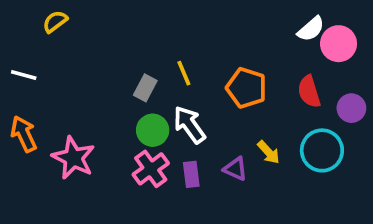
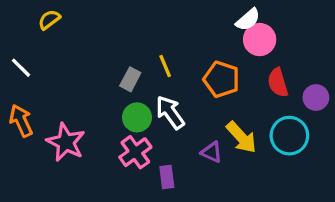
white semicircle: (311, 29) -> (248, 20), moved
pink circle: (339, 44) -> (260, 40), moved
white line: (24, 75) -> (21, 68), turned 30
yellow arrow: (269, 152) -> (241, 137), size x1.5
purple rectangle: (191, 174) -> (167, 177), moved

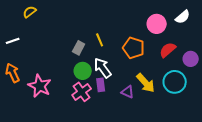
white semicircle: (248, 20) -> (183, 17), moved
white line: (21, 68) -> (13, 41), turned -64
red semicircle: (278, 83) -> (168, 50), turned 66
purple rectangle: (167, 177) -> (101, 85), moved

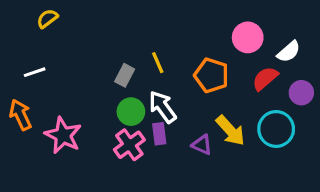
white semicircle: (183, 17) -> (289, 52), moved
white line: (13, 41) -> (35, 72), moved

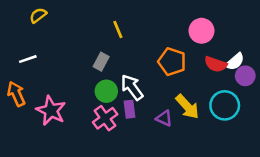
white semicircle: (289, 52) -> (235, 62), moved
yellow line: (158, 63) -> (118, 29), moved
red semicircle: (265, 78) -> (216, 64), turned -120

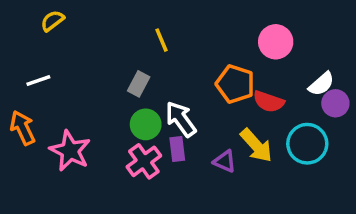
red semicircle: (216, 64) -> (269, 102), moved

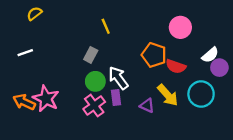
orange arrow: (23, 128) -> (24, 102), moved, turned -40

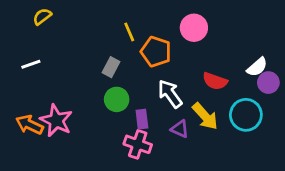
pink circle: (180, 27) -> (194, 28), moved
orange pentagon: (154, 55) -> (156, 52), moved
white arrow: (118, 78) -> (170, 94), moved
pink cross: (94, 105) -> (138, 144), moved, turned -35

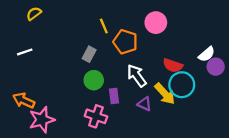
cyan circle: (246, 115) -> (182, 85), moved
pink star: (56, 120) -> (42, 120), moved, turned 30
pink cross: (138, 144) -> (96, 116), moved

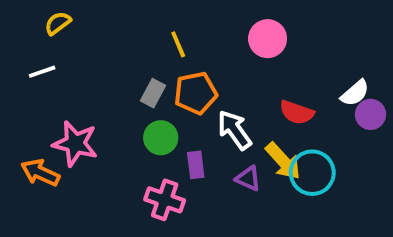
orange pentagon: (125, 42) -> (196, 93), moved, turned -30
white line: (25, 52) -> (42, 72), moved
cyan circle: (182, 85) -> (312, 173), moved
pink star: (42, 120) -> (75, 144), moved, turned 30

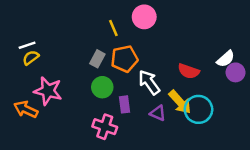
yellow semicircle: (58, 23) -> (31, 58), moved
pink circle: (268, 39) -> (144, 17), moved

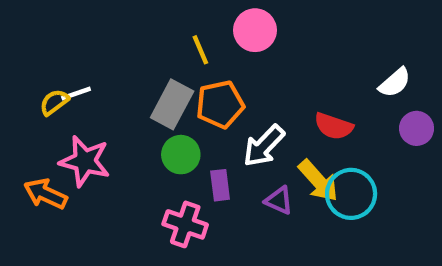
white line: (27, 45) -> (76, 93), moved
gray rectangle: (97, 59) -> (172, 104), size x1.5
white semicircle: (226, 59) -> (395, 83), moved
white arrow: (149, 82) -> (264, 146), turned -100

